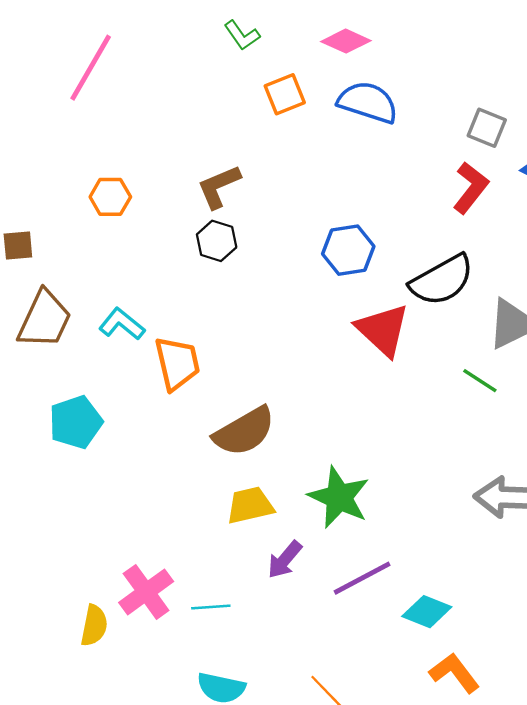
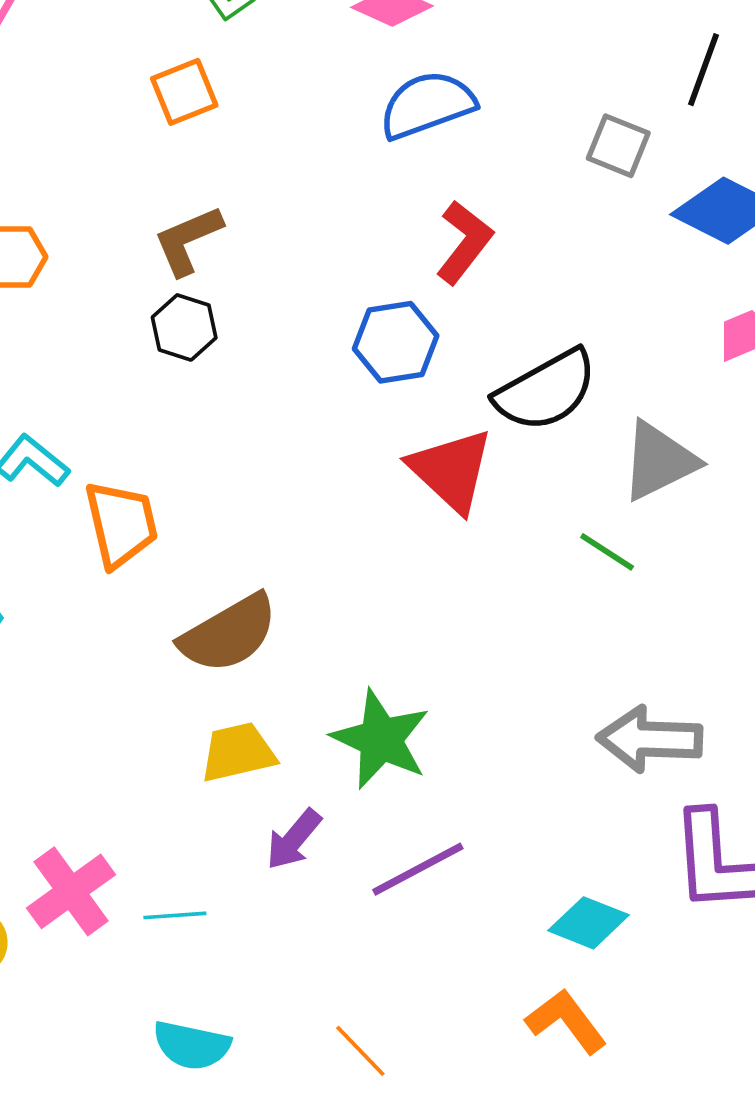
orange square: (285, 94) -> (184, 92), moved
blue semicircle: (368, 102) -> (427, 105), turned -38
red L-shape: (471, 188) -> (464, 242), moved
cyan diamond: (427, 612) -> (589, 923), moved

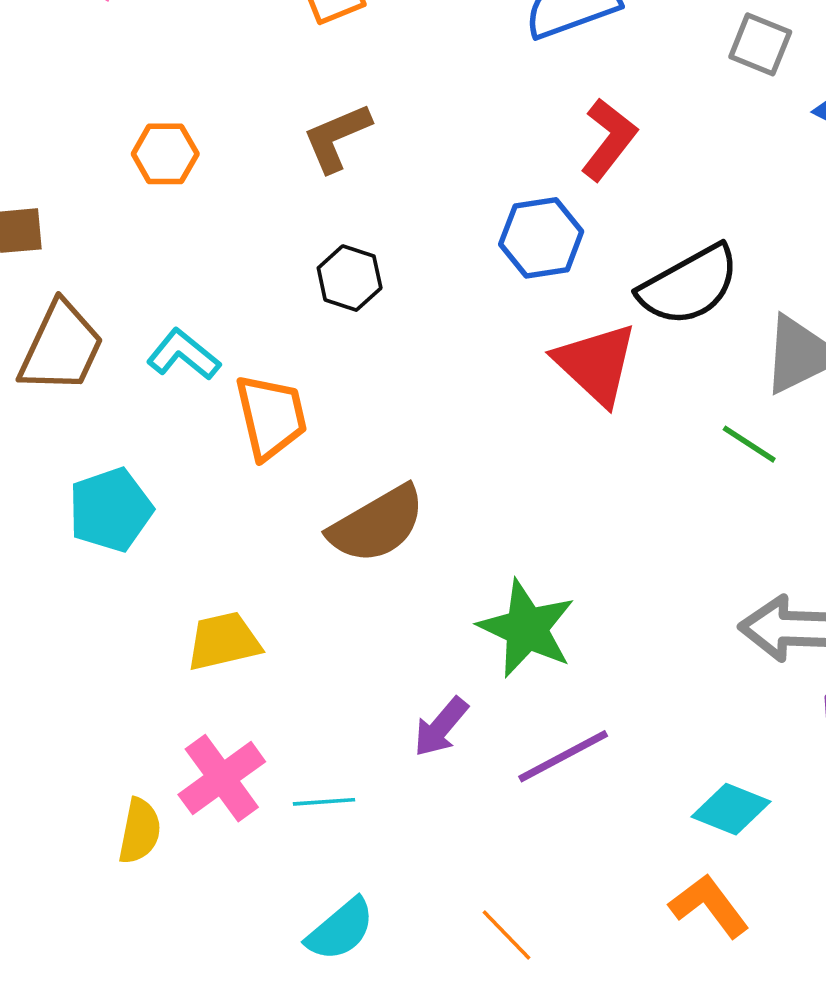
black hexagon: (184, 327) -> (350, 278), moved
yellow trapezoid: (238, 752) -> (224, 641), moved
cyan semicircle: (192, 1045) -> (340, 930), turned -52

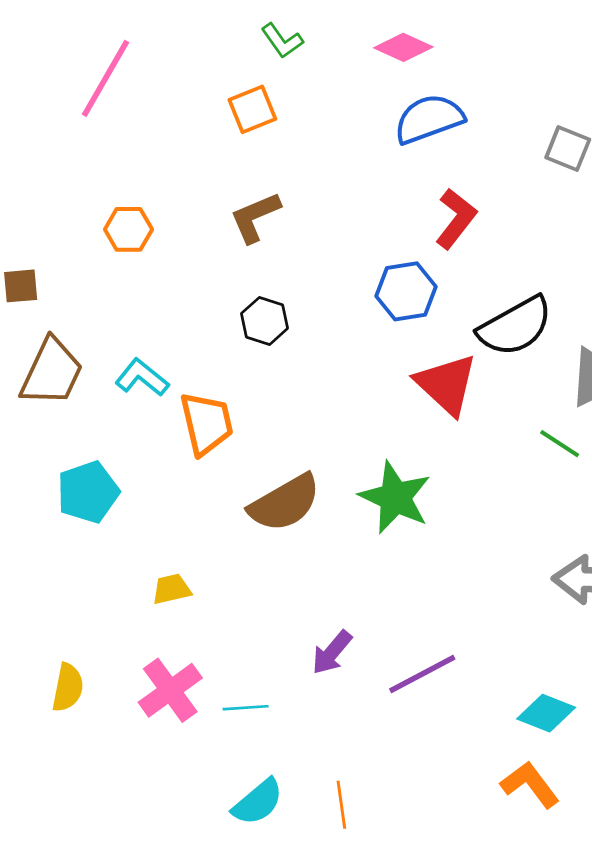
green star: (527, 628) -> (395, 498), moved
yellow trapezoid: (224, 641) -> (172, 589), size x0.7
yellow semicircle: (140, 831) -> (68, 688), moved
orange line: (506, 935) -> (341, 805), moved, turned 36

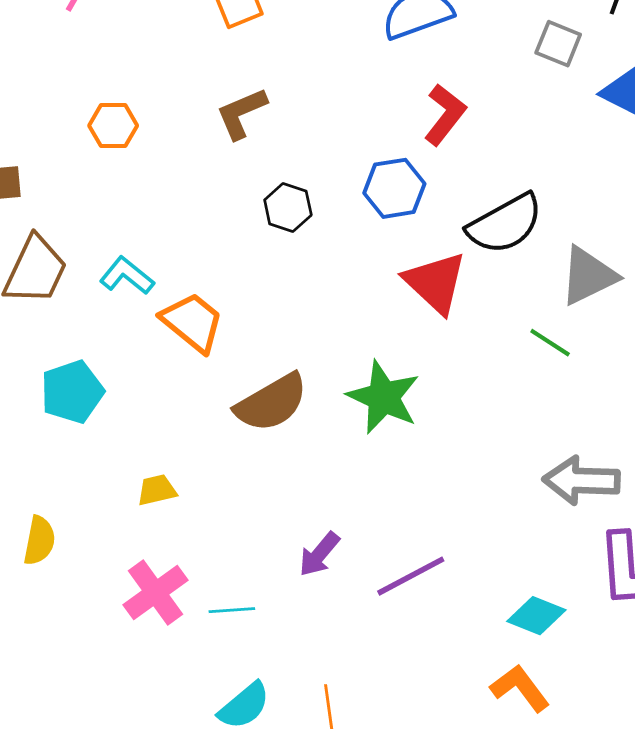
black hexagon: (265, 321) -> (288, 207), moved
orange trapezoid: (207, 423) -> (192, 322), turned -38
yellow semicircle: (68, 688) -> (39, 541), moved

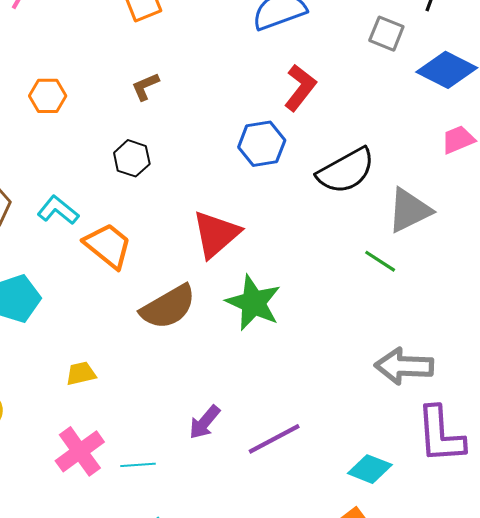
brown L-shape: (241, 113) -> (145, 87), size x0.7
black hexagon: (288, 207) -> (132, 158), moved
red triangle: (435, 283) -> (216, 234), moved, turned 36

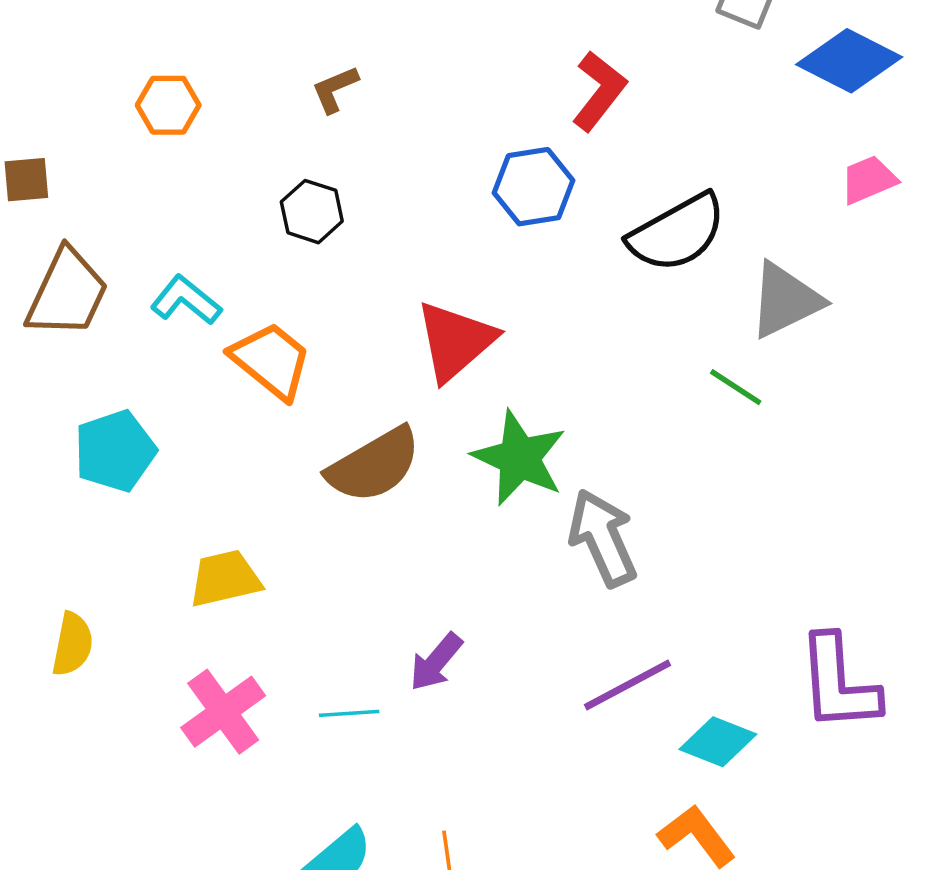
gray arrow: (404, 366) -> (603, 538), moved, turned 64
yellow trapezoid: (81, 373) -> (225, 579), size x1.4
purple line: (274, 439) -> (627, 685), moved
cyan line: (138, 465) -> (349, 713), moved

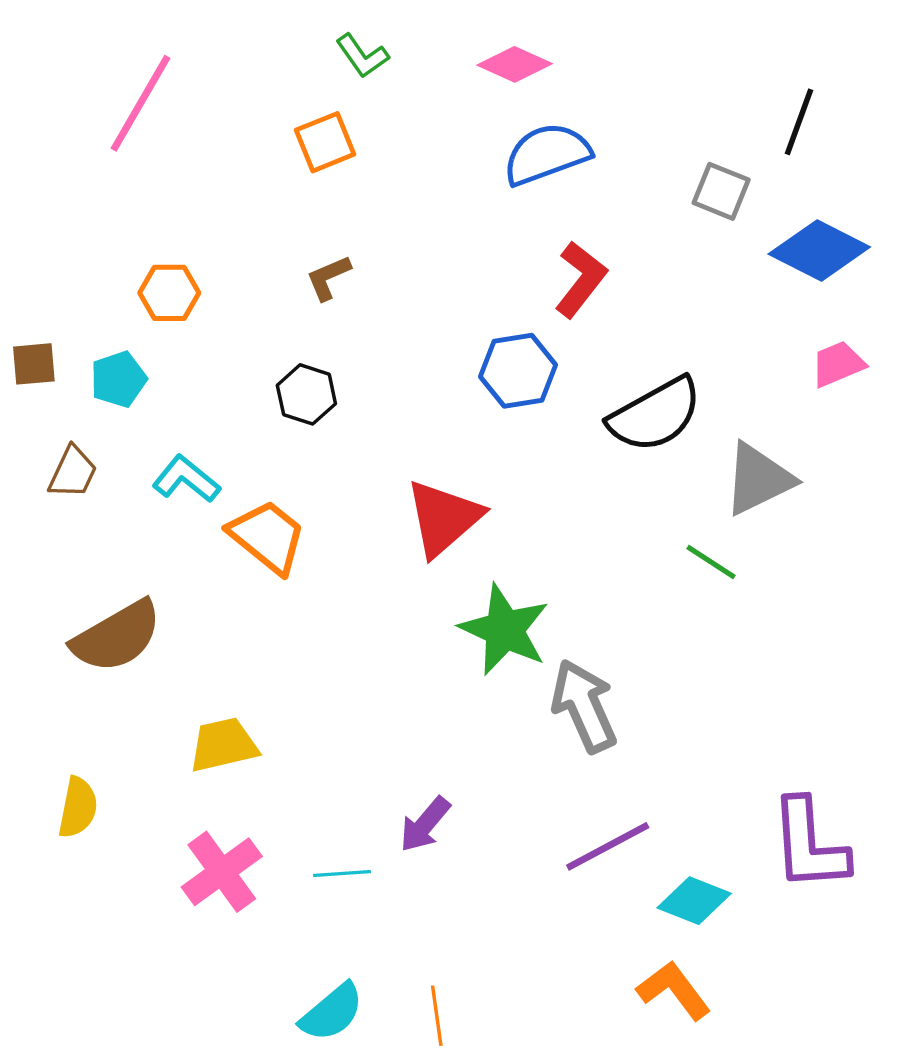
brown trapezoid: (67, 293) -> (73, 472), size x0.6
cyan pentagon: (115, 451) -> (118, 379), moved, size x0.7
brown semicircle: (374, 465) -> (117, 636), moved

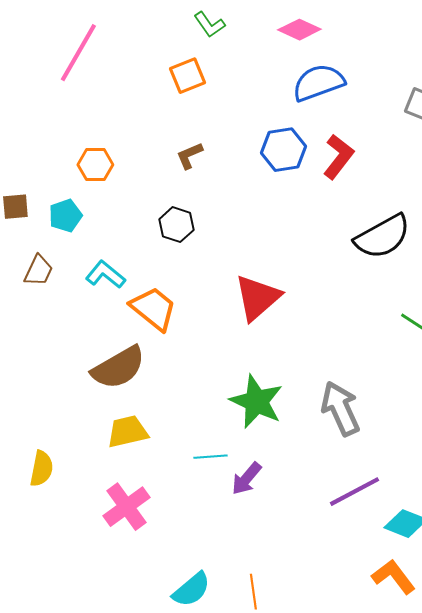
blue hexagon: (518, 371) -> (283, 150), moved
green star: (504, 630) -> (256, 402), moved
brown semicircle: (117, 636) -> (118, 368), moved
cyan line: (342, 873) -> (210, 457), moved

